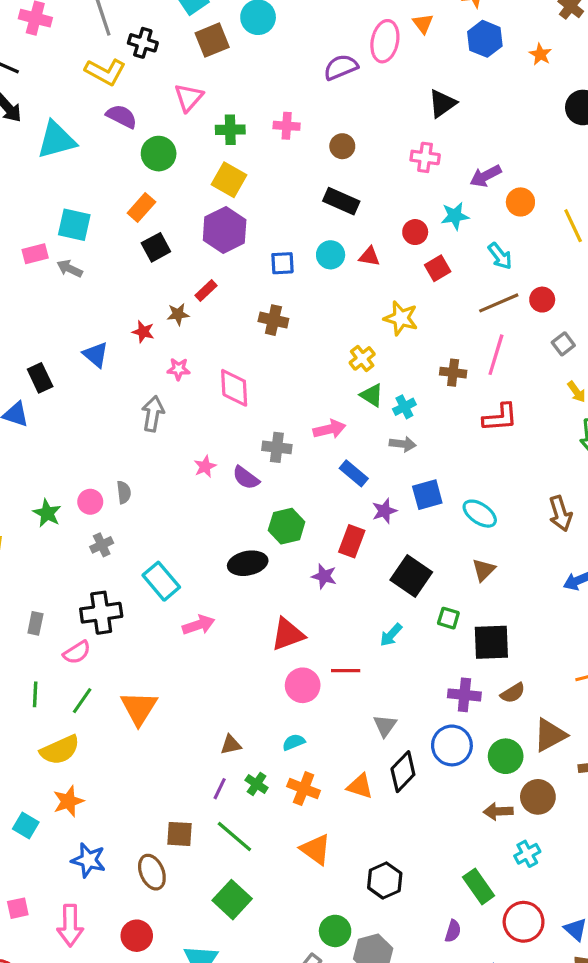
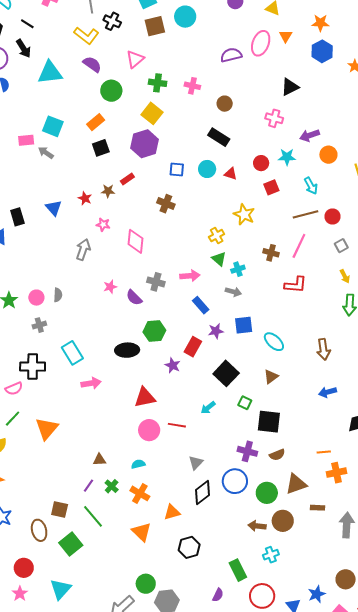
orange triangle: (360, 786) -> (172, 512), moved, turned -42
black hexagon: (385, 881) -> (189, 547), moved
green square: (232, 900) -> (71, 544), moved

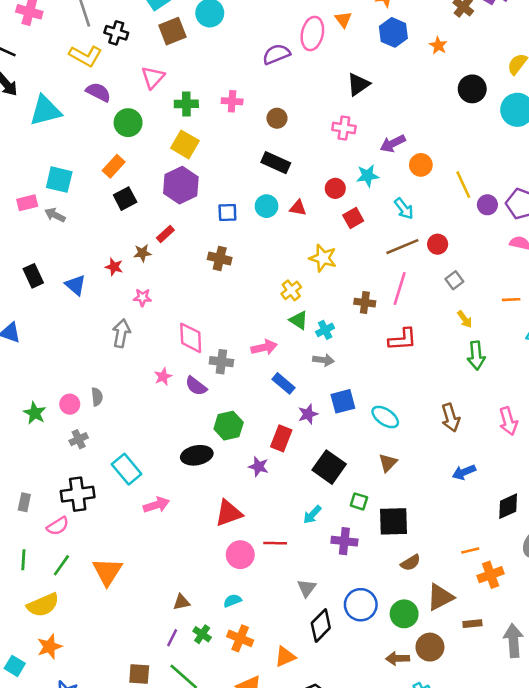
black rectangle: (17, 217) -> (33, 276), moved
pink diamond: (135, 241) -> (191, 338), moved
purple cross: (247, 451) -> (344, 541), moved

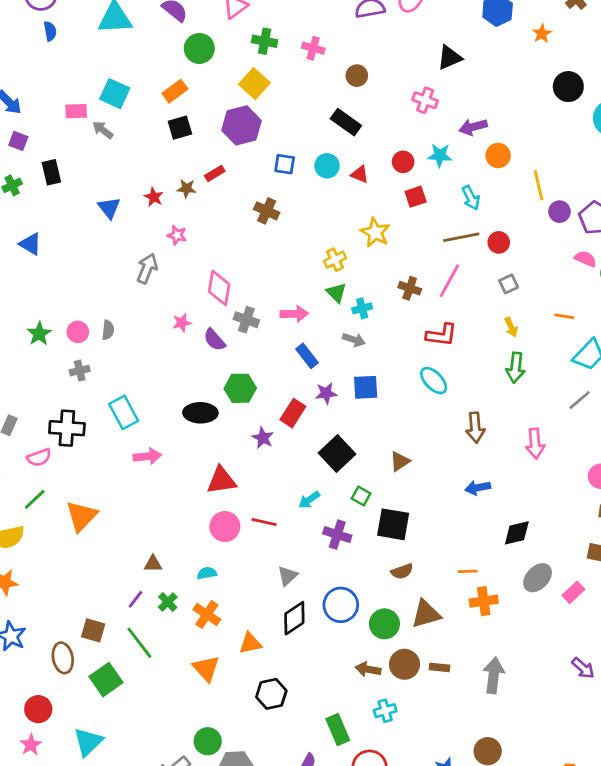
black rectangle: (33, 276) -> (51, 172), moved
cyan ellipse: (385, 417) -> (434, 381), moved
brown rectangle: (472, 624) -> (440, 667), moved

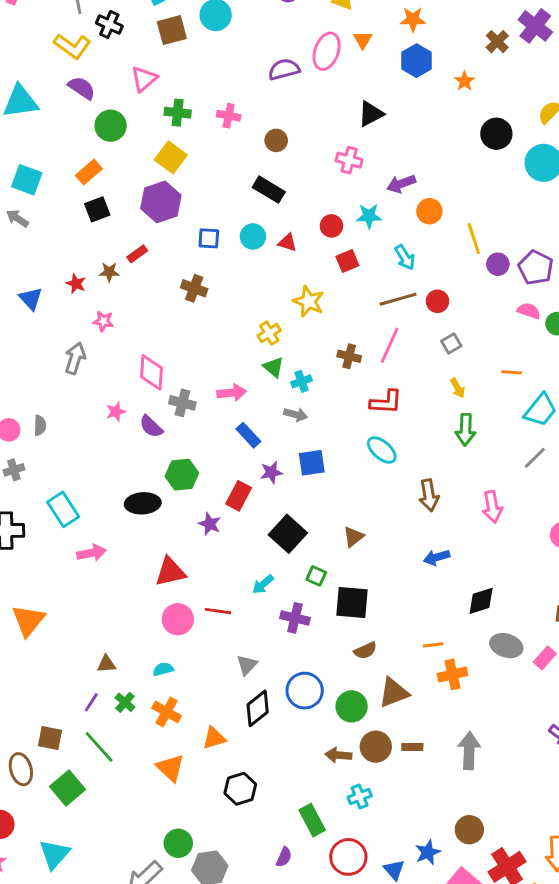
gray ellipse: (538, 578) -> (506, 646), turned 68

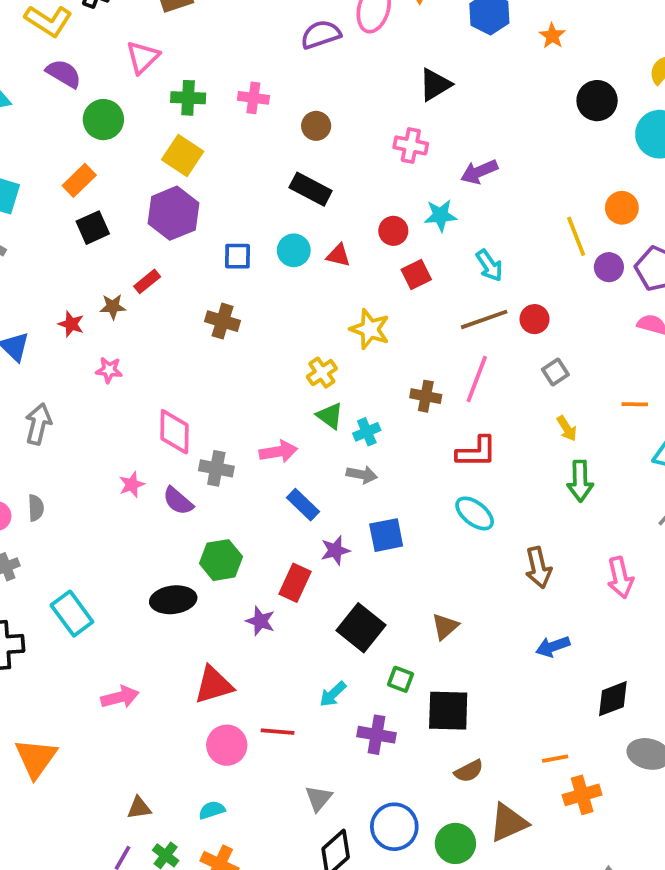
orange circle: (429, 211) -> (622, 208), moved
gray arrow: (75, 358) -> (38, 424), moved
pink arrow: (91, 553) -> (120, 697), moved

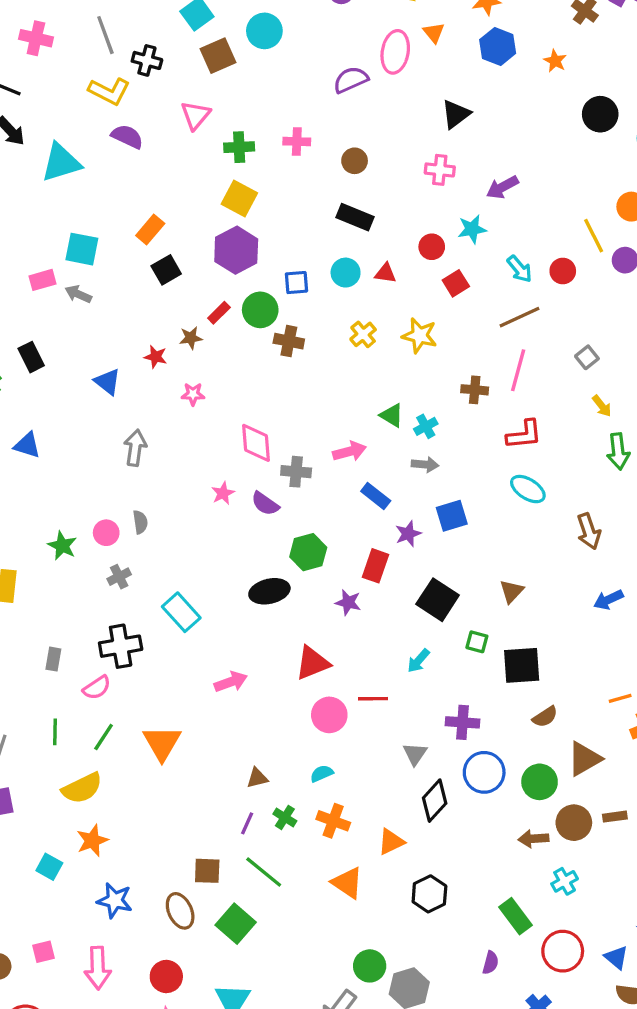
green circle: (103, 120) -> (260, 310), moved
red circle: (535, 319) -> (563, 271), moved
yellow cross: (322, 373) -> (363, 334), moved
purple cross: (377, 735) -> (462, 722), moved

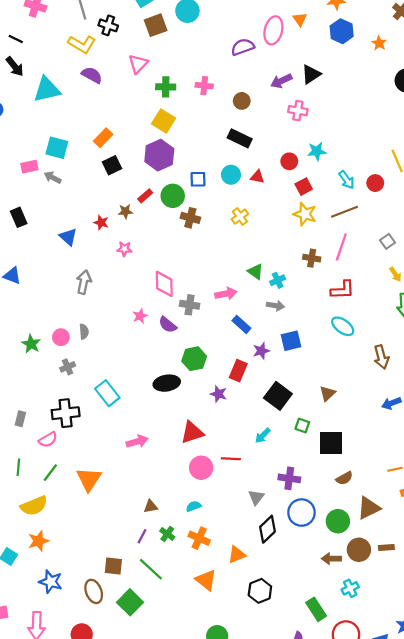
purple arrow: (502, 187) -> (281, 81), moved
yellow star: (420, 336) -> (305, 214), moved

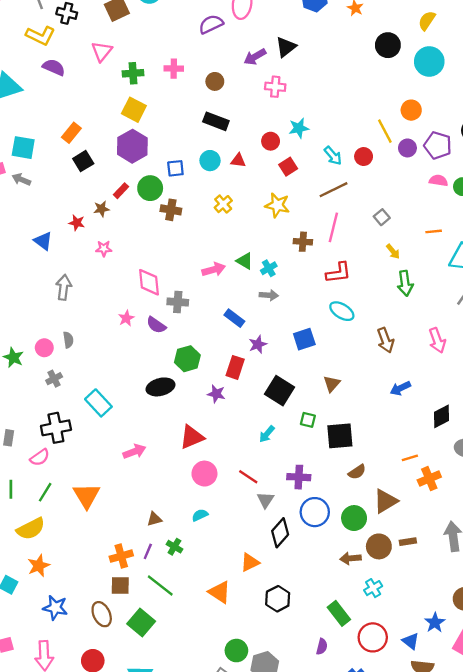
yellow star: (305, 214) -> (277, 205), moved
pink arrow: (226, 294) -> (214, 270), moved
blue square: (291, 341) -> (304, 339), moved
red line: (231, 459) -> (248, 477), moved, turned 36
orange cross: (199, 538) -> (121, 556), moved, turned -35

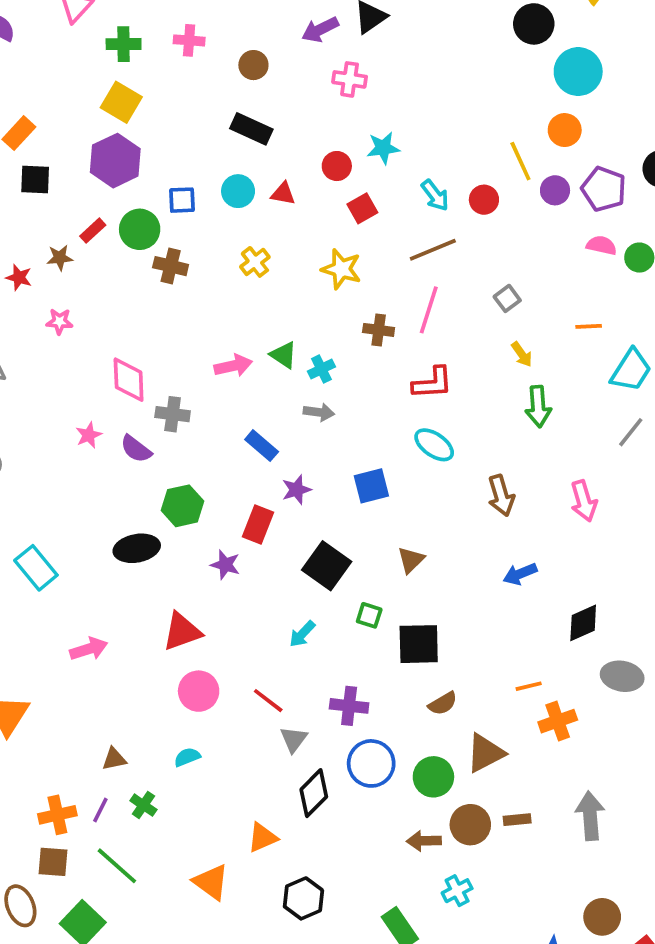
cyan circle: (429, 61) -> (578, 72), moved
black square: (83, 161) -> (35, 180), turned 30

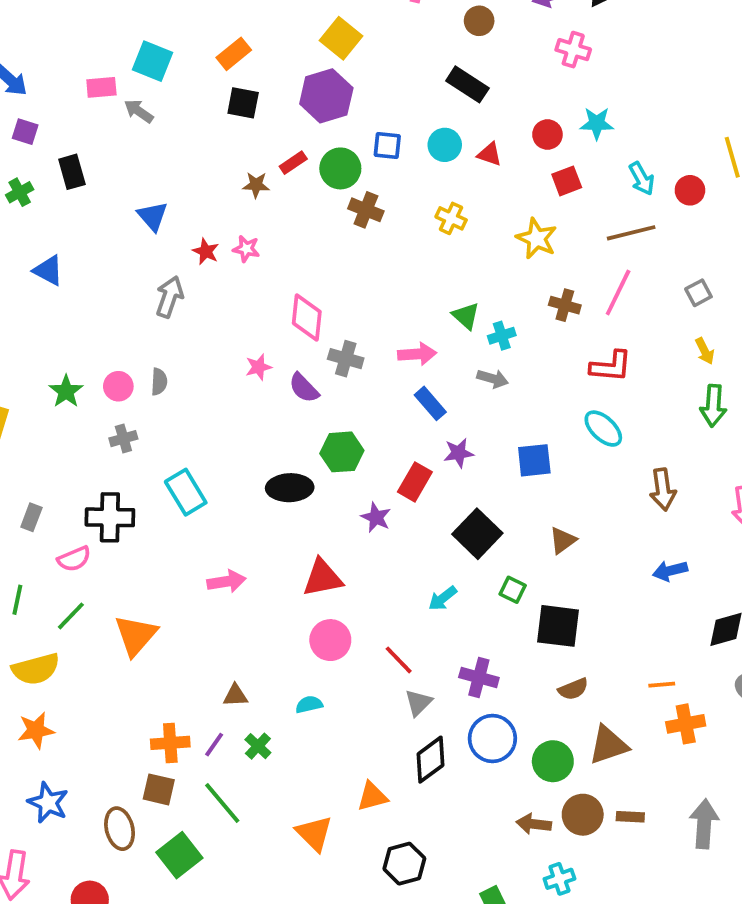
yellow cross: (255, 262) -> (451, 218), turned -36
red star: (19, 277) -> (206, 251), moved
pink arrow: (233, 366) -> (417, 354), moved

